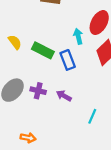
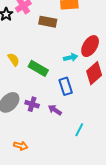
cyan arrow: (78, 36) -> (71, 57), turned 88
blue rectangle: (68, 60) -> (66, 86), moved

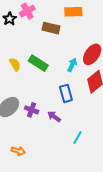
cyan arrow: (71, 57) -> (72, 65), turned -56
green rectangle: (38, 68) -> (38, 63), moved

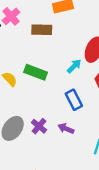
cyan arrow: (72, 65) -> (74, 66), turned 32
purple cross: (32, 110) -> (39, 126), turned 32

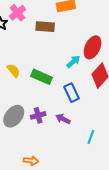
green rectangle: (36, 72) -> (42, 77), moved
purple cross: (39, 126) -> (38, 115), turned 32

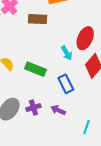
cyan arrow: (73, 62) -> (67, 53), turned 104

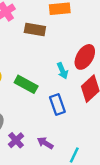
purple cross: (33, 108) -> (16, 140), moved, turned -32
purple arrow: (58, 110) -> (45, 143), moved

